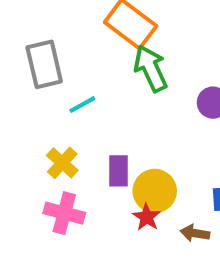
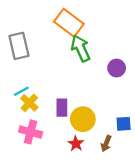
cyan line: (82, 105) -> (21, 91), moved
red star: (147, 217) -> (76, 144), moved
brown arrow: (195, 233) -> (106, 144), turned -77

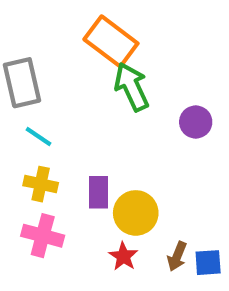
cyan line: (21, 91) -> (39, 136), moved, turned 63
yellow cross: (29, 103) -> (41, 184), turned -30
blue square: (124, 124) -> (208, 263), moved

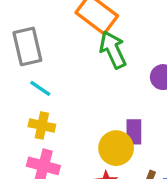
purple rectangle: (99, 192) -> (134, 132), moved

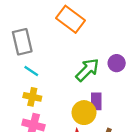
green arrow: (113, 50) -> (87, 70), moved, turned 70

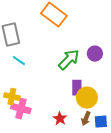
yellow cross: (32, 97) -> (12, 97), moved
yellow circle: (84, 113) -> (87, 98), moved

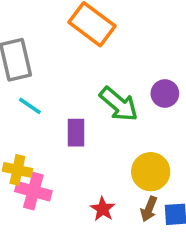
green arrow: (69, 60) -> (119, 104), turned 85
purple rectangle: (77, 88) -> (76, 133), moved

